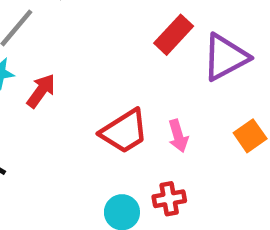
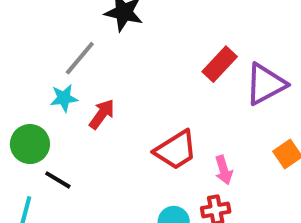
pink arrow: (178, 136) -> (224, 170), moved

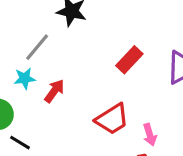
red rectangle: (220, 64) -> (129, 60), moved

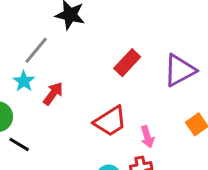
cyan star: (25, 78) -> (24, 81), turned -30

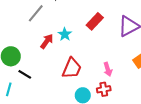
cyan star: (24, 81) -> (65, 34), moved
red trapezoid: (110, 121) -> (72, 68), moved, turned -35

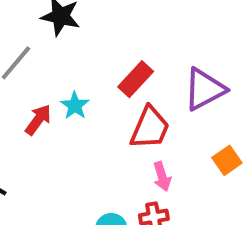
red trapezoid: (72, 68) -> (150, 128), moved

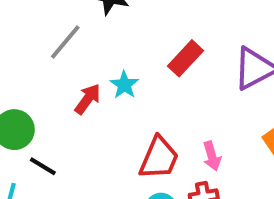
red trapezoid: (150, 128) -> (159, 158), moved

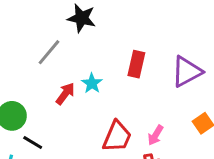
red rectangle: (185, 58) -> (136, 64), turned -30
pink arrow: (212, 156) -> (156, 135), turned 48

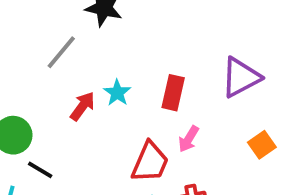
red rectangle: (136, 64) -> (173, 93), moved
pink arrow: (156, 135) -> (189, 139), moved

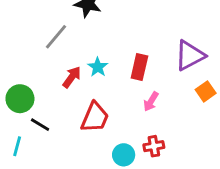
orange square: (262, 145) -> (206, 91), moved
red trapezoid: (150, 162) -> (95, 117), moved

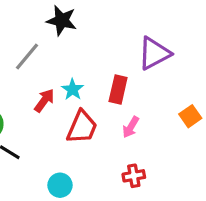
purple triangle: (190, 55) -> (154, 53), moved
red trapezoid: (95, 117) -> (82, 127), moved
cyan circle: (124, 155) -> (60, 185), moved

